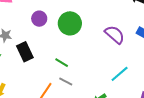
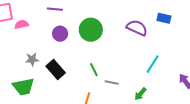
green line: (62, 63) -> (94, 70), turned 48
gray line: (66, 81) -> (112, 82), moved

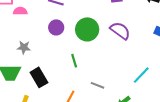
purple semicircle: (137, 28) -> (120, 31), moved
black rectangle: (56, 70) -> (39, 77), moved
green line: (94, 70) -> (74, 61), moved

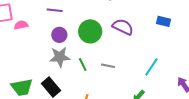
gray star: (24, 47) -> (60, 57), moved, size x1.5
gray line: (98, 85) -> (108, 66), moved

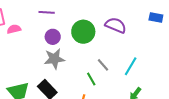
green line: (83, 64) -> (91, 79), moved
gray line: (108, 66) -> (103, 65), turned 40
cyan line: (151, 67) -> (131, 66), moved

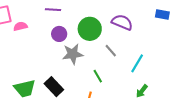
gray star: (54, 59) -> (73, 54), moved
gray line: (103, 65) -> (111, 51), moved

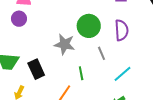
purple semicircle: (122, 22) -> (121, 30), turned 45
purple circle: (59, 34) -> (19, 19), moved

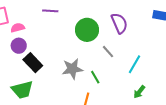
gray star: (64, 44) -> (72, 69), moved
black rectangle: (36, 69) -> (33, 63), moved

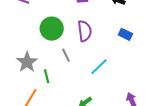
cyan line: (135, 64) -> (99, 67), moved
gray star: (72, 69) -> (27, 62), turned 30

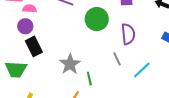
green circle: (52, 29) -> (97, 19), moved
gray line: (66, 55) -> (117, 59), moved

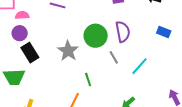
green circle: (97, 19) -> (96, 36), moved
gray star: (70, 64) -> (68, 51), moved

